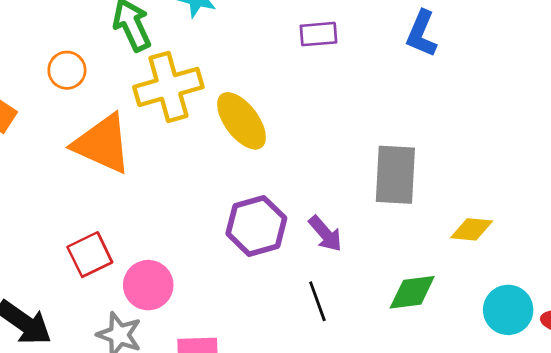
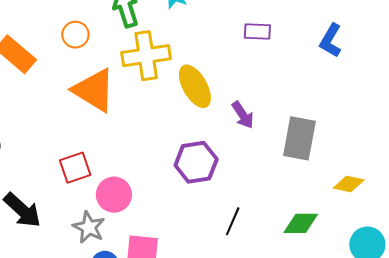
purple arrow: (325, 234) -> (243, 115), moved
black line: (317, 301) -> (233, 221), turned 36

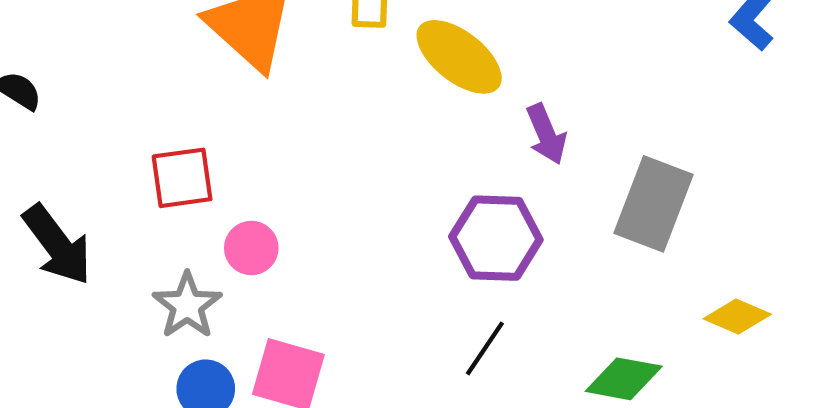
yellow ellipse: (195, 86) -> (459, 57), turned -33
purple hexagon: (196, 162) -> (496, 238), moved
pink circle: (114, 195) -> (251, 248), size x0.7

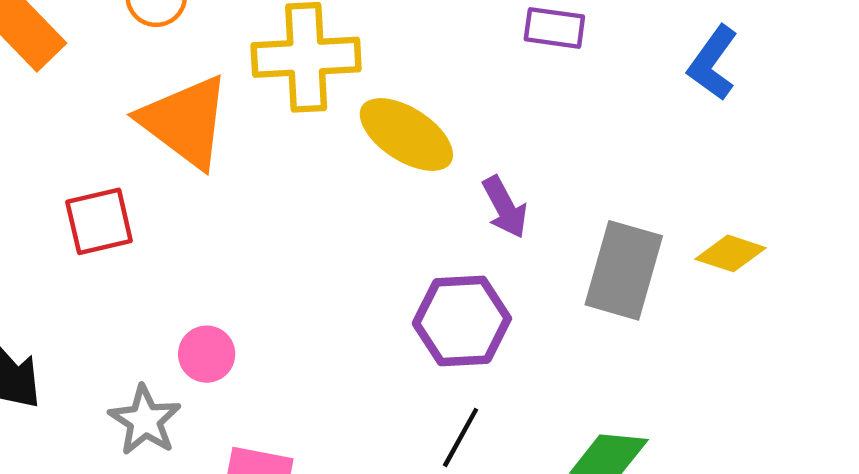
red square: (182, 178) -> (99, 221), moved
yellow diamond: (737, 316) -> (731, 253), moved

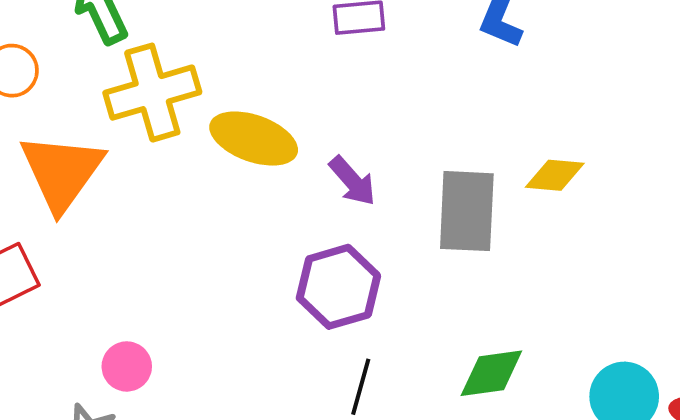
orange triangle: (185, 122) -> (62, 172), turned 42

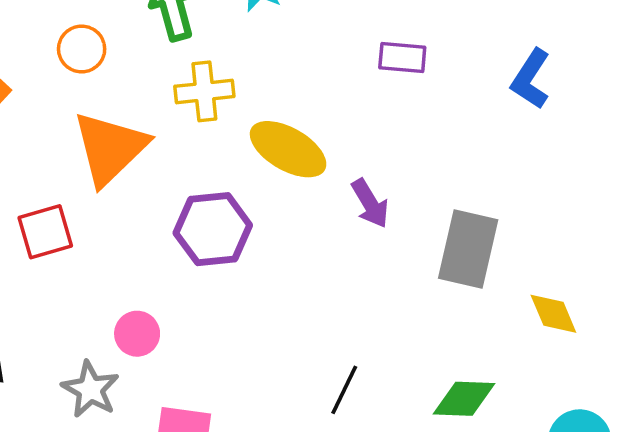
yellow cross: (152, 93) -> (204, 91), size x0.7
yellow diamond: (555, 175) -> (553, 314), moved, turned 52
purple hexagon: (338, 287) -> (213, 229), moved

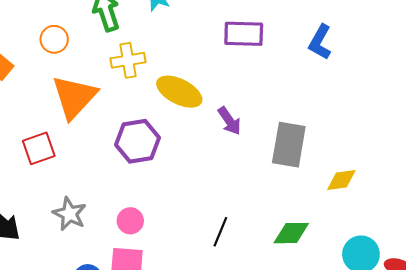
purple rectangle: (402, 58) -> (244, 34), size x1.4
yellow diamond: (553, 314) -> (341, 180), turned -72
pink circle: (137, 334) -> (130, 221), moved
gray star: (90, 389) -> (70, 214), moved

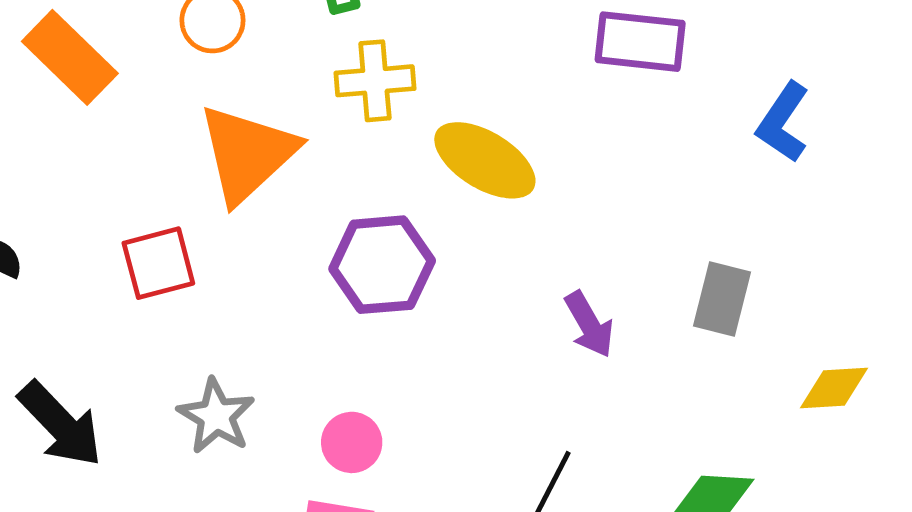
blue L-shape: (320, 42) -> (783, 122), moved
purple arrow: (229, 121) -> (589, 324), moved
gray rectangle: (289, 145) -> (722, 299), size x0.7

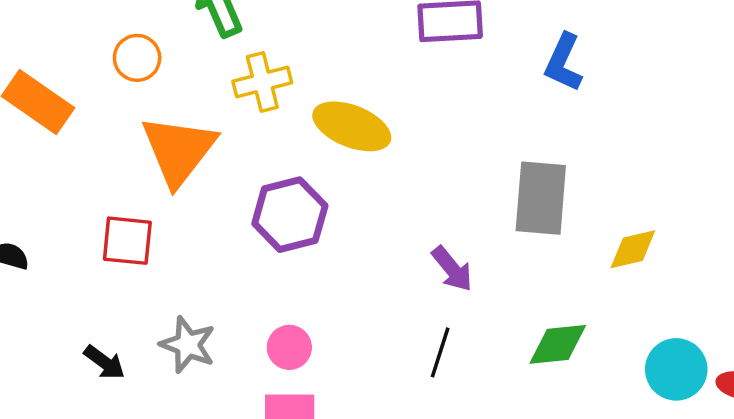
red square: (158, 263) -> (127, 241), turned 30
gray rectangle: (722, 299) -> (541, 198), size x1.4
purple arrow: (589, 324) -> (452, 269), moved
black arrow: (60, 424) -> (104, 362), moved, size x0.6

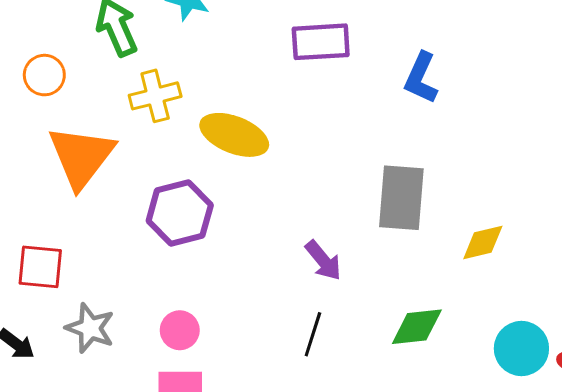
red square: (127, 241) -> (40, 267), moved

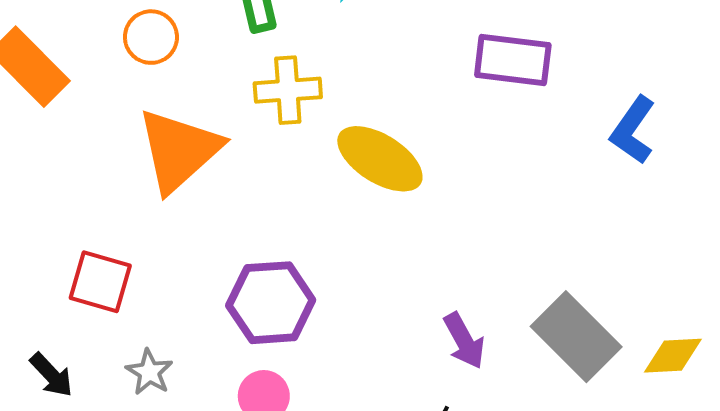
gray rectangle: (401, 198) -> (576, 337), moved, turned -60
purple hexagon: (180, 213) -> (271, 303), moved
gray star: (90, 328) -> (149, 372), size x0.7

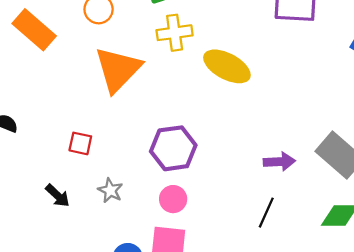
red square: (100, 282) -> (80, 143), size x0.7
purple arrow: (464, 341) -> (279, 162), turned -60

